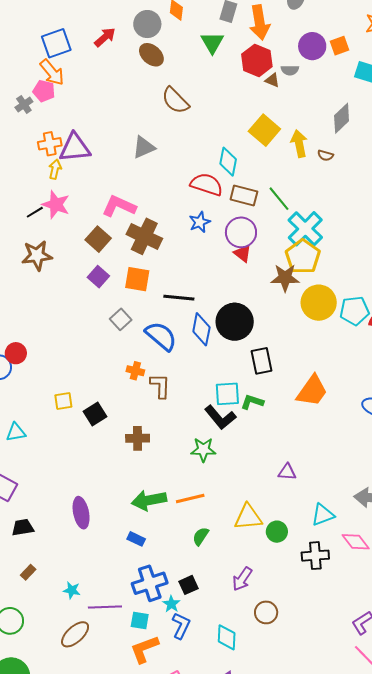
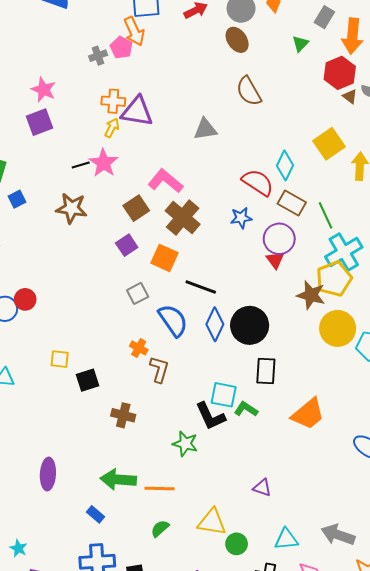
green triangle: (212, 43) -> (300, 44), size x0.7

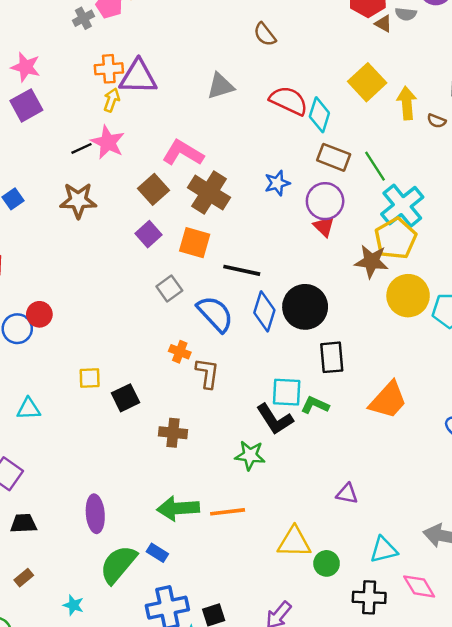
brown semicircle: (249, 91) -> (265, 34), size x0.7
red semicircle: (258, 182) -> (289, 101), moved
green semicircle: (160, 529) -> (118, 564), moved, size x1.8

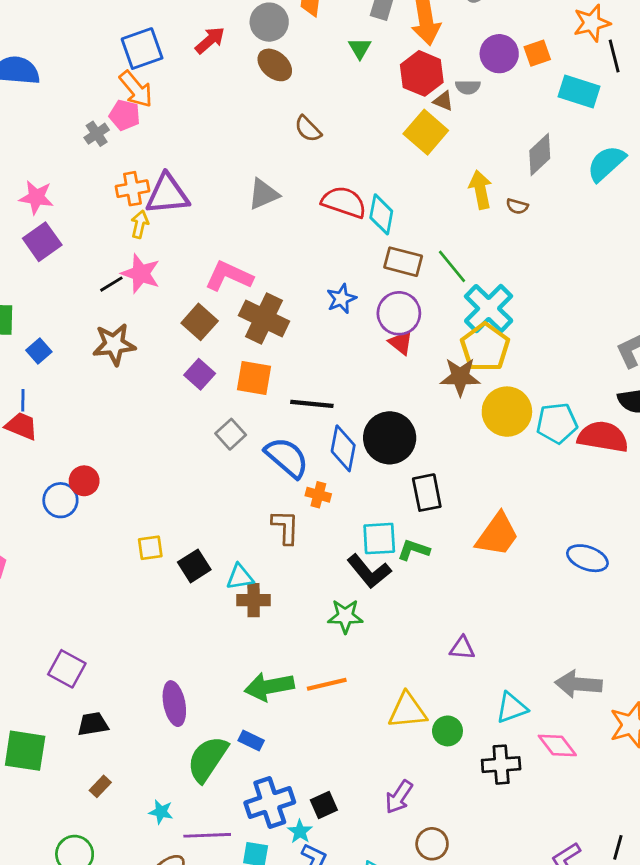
yellow square: (367, 82) -> (426, 132), moved
orange cross: (180, 352) -> (318, 495), moved
cyan triangle: (29, 409) -> (240, 577), moved

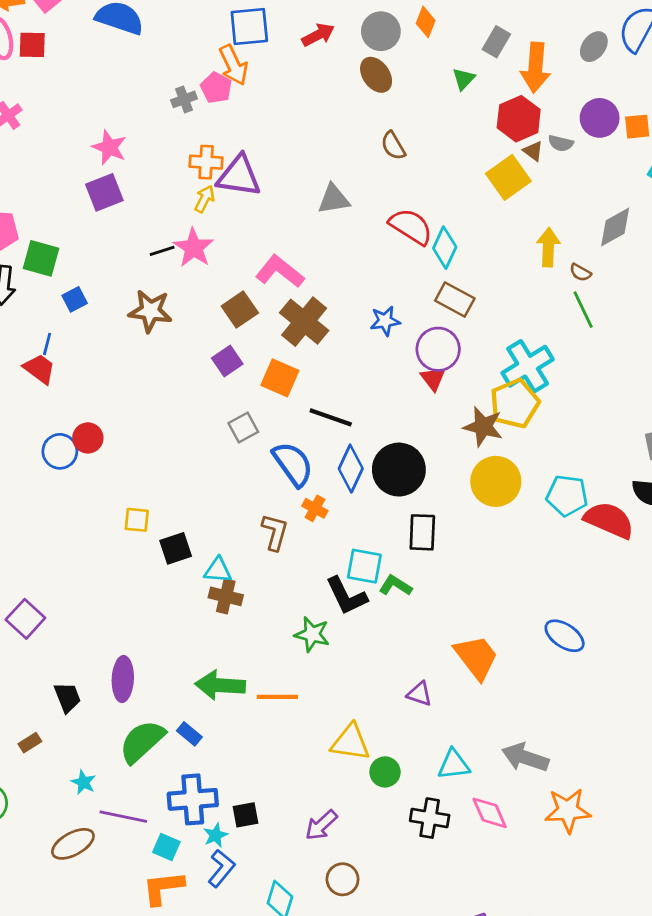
green line: (452, 266) -> (583, 310), moved
yellow circle: (507, 412) -> (496, 481), moved
orange trapezoid: (497, 535) -> (476, 657), moved, turned -87
black trapezoid: (93, 724) -> (67, 697), moved, turned 64

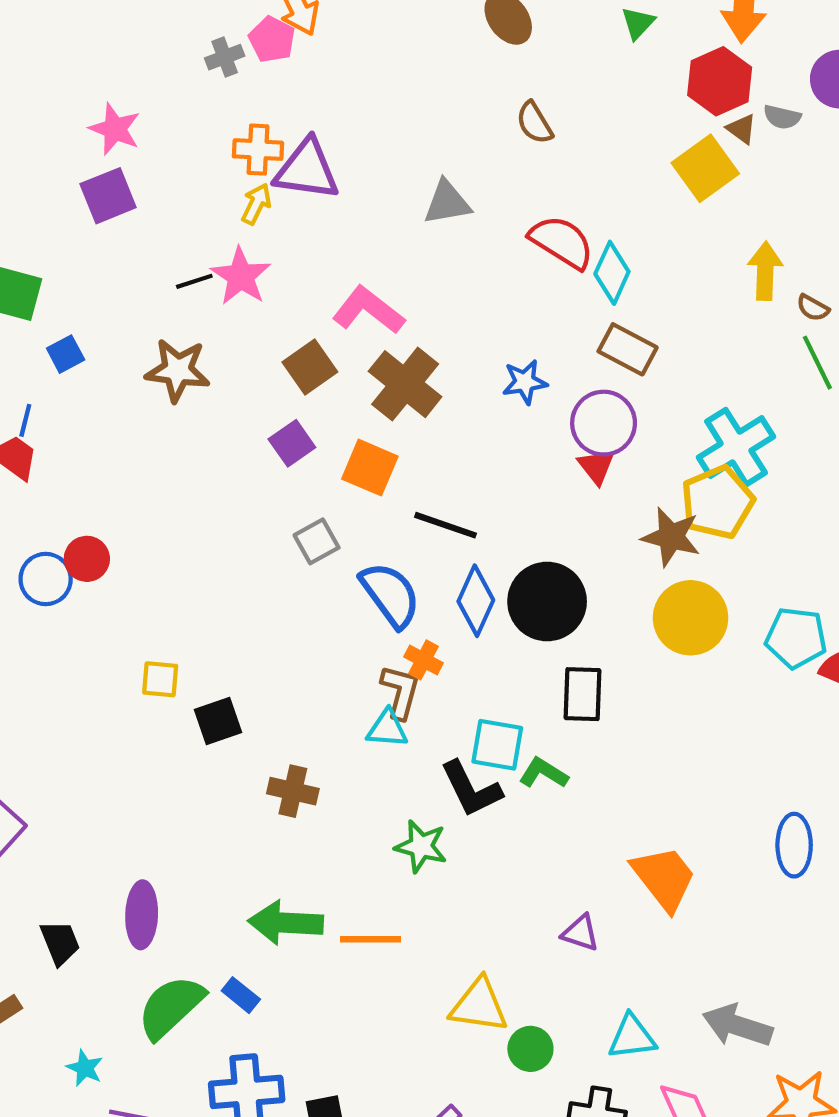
brown L-shape: (275, 532) -> (400, 692), moved
cyan triangle: (218, 570) -> (387, 729), moved
blue ellipse: (565, 636) -> (794, 845), turned 57

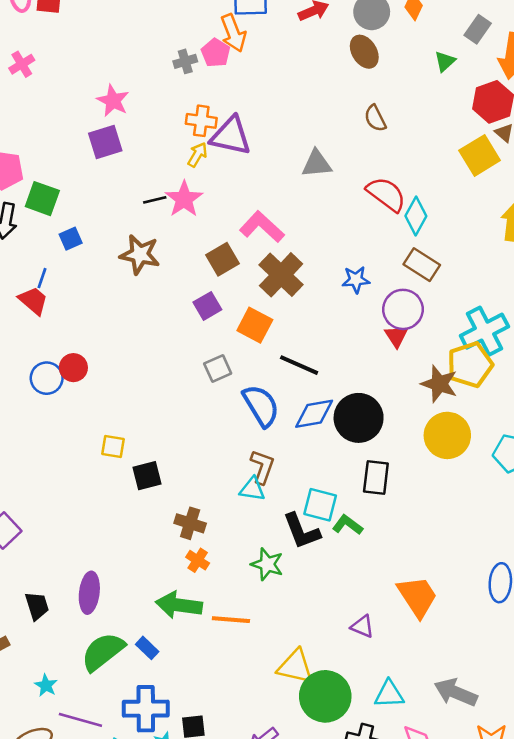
blue diamond: (476, 601) -> (314, 414), turned 51
orange cross: (424, 660) -> (198, 560), moved
green circle: (530, 1049) -> (325, 696), size x1.8

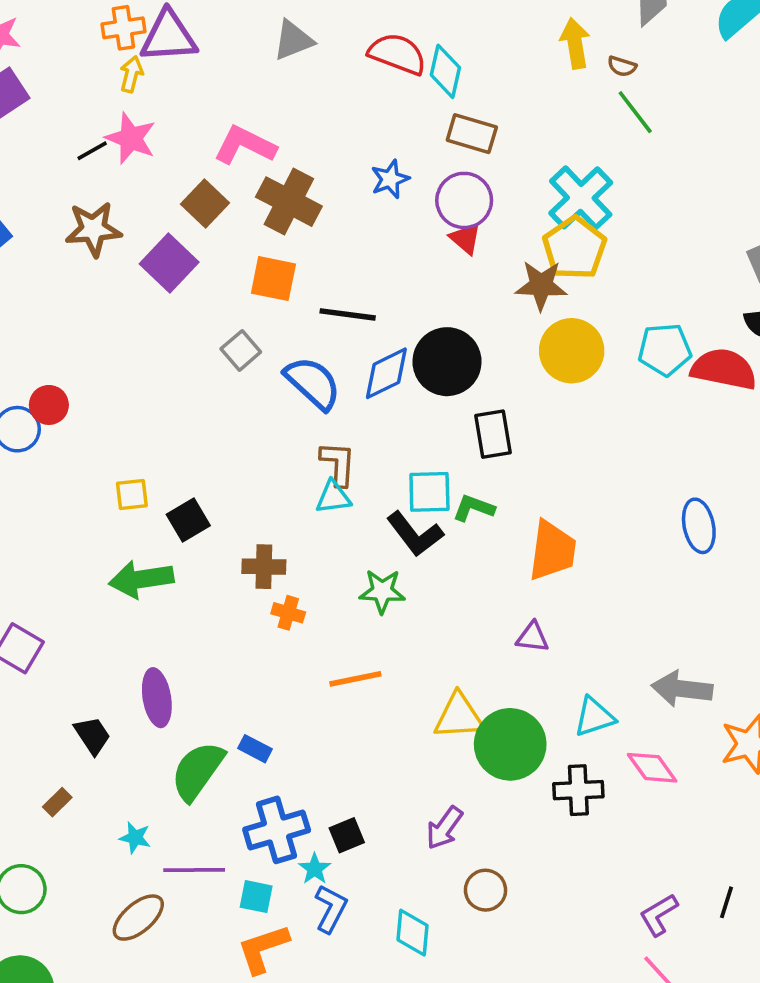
purple square: (207, 306) -> (169, 263), moved, size x1.4
orange trapezoid: (417, 596) -> (552, 551), moved, turned 57
green arrow: (179, 605) -> (141, 579), moved

